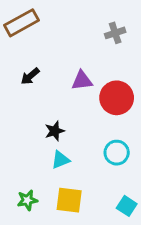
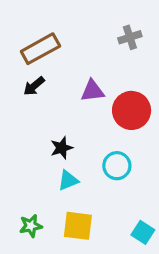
brown rectangle: (21, 23) -> (40, 49), moved
cyan circle: (117, 153) -> (117, 166), moved

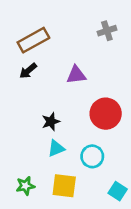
red circle: (132, 110) -> (106, 114), moved
cyan circle: (117, 166) -> (92, 156), moved

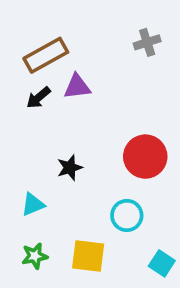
purple triangle: (76, 75) -> (77, 87), moved
cyan triangle: (56, 148) -> (33, 204), moved

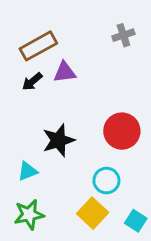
black star: (70, 168) -> (58, 140), size x1.5
green star: (35, 256) -> (29, 215), size x1.4
yellow square: (88, 256) -> (93, 213), moved, turned 36

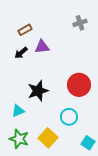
brown rectangle: (38, 46) -> (25, 30), size x0.6
yellow square: (93, 213) -> (48, 138), moved
green star: (29, 215) -> (19, 139), turned 30

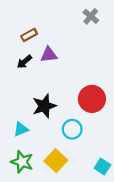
gray cross: (80, 23) -> (91, 16), moved, turned -32
cyan circle: (69, 117) -> (72, 129), moved

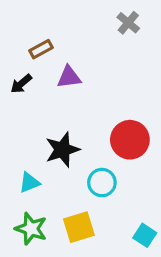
black arrow: (24, 62) -> (21, 84), moved
yellow square: (56, 161) -> (79, 227), turned 30

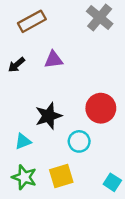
gray cross: (128, 23) -> (100, 17), size x1.5
brown rectangle: (41, 49) -> (32, 21), moved, size x1.5

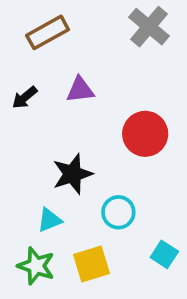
red circle: (101, 108) -> (145, 134), moved
cyan triangle: (23, 141) -> (49, 220), moved
cyan square: (112, 182) -> (164, 254), moved

